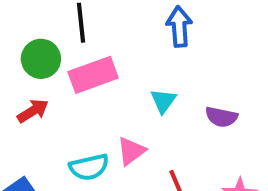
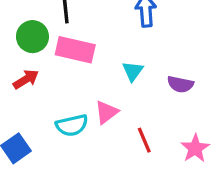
pink rectangle: (93, 75) -> (75, 50), turned 33

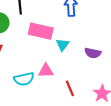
pink rectangle: (75, 50) -> (41, 31), moved
pink triangle: (106, 112) -> (46, 71), turned 35

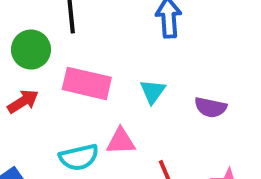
pink rectangle: (41, 31) -> (87, 83), moved

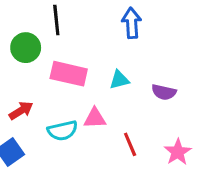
cyan triangle: (153, 91) -> (119, 80), turned 40
red arrow: (23, 101) -> (21, 111), moved

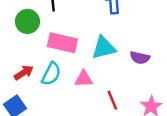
cyan triangle: (119, 80) -> (104, 48), size x1.5
cyan semicircle: (63, 131) -> (51, 74), moved, turned -50

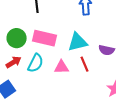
green circle: (27, 21) -> (17, 38), moved
red line: (112, 100) -> (85, 64), moved

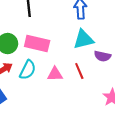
cyan triangle: (78, 42) -> (84, 39), moved

